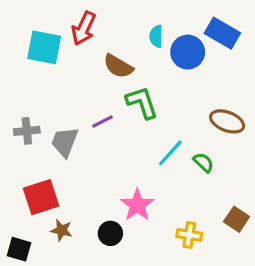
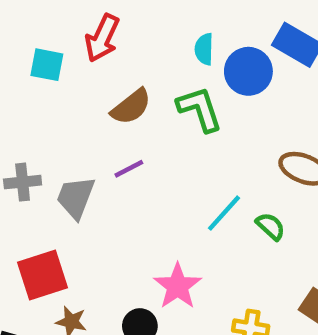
cyan square: (44, 47) -> (47, 65), size x0.7
brown semicircle: (118, 66) -> (131, 107), moved, turned -68
green L-shape: (142, 103) -> (200, 109), moved

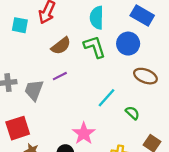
cyan semicircle: (204, 49) -> (97, 18), size x1.5
blue circle: (248, 71) -> (128, 44), moved
green semicircle: (271, 226) -> (132, 113), moved

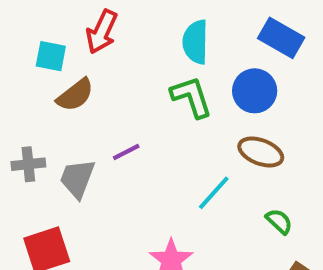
brown semicircle: (61, 46) -> (75, 95), moved
brown ellipse: (145, 76) -> (261, 152), moved
green semicircle: (132, 113) -> (279, 221), moved

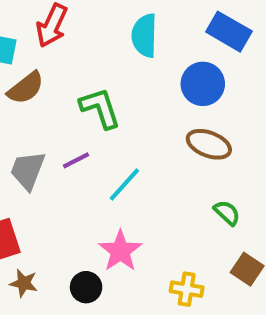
green L-shape: (191, 97) -> (100, 108), moved
purple line: (126, 152) -> (76, 160), moved
cyan line: (214, 193) -> (124, 185), moved

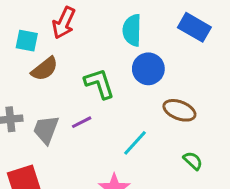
blue circle: (203, 84) -> (148, 69), moved
cyan line: (124, 185) -> (135, 143), moved

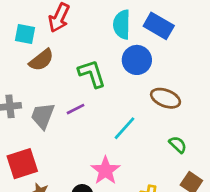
blue rectangle: (194, 27) -> (159, 26), moved

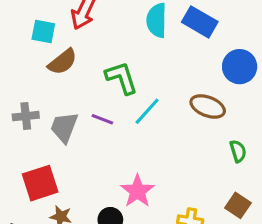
blue circle: (137, 60) -> (240, 67), moved
purple line: (75, 109) -> (102, 119), turned 48
cyan line: (125, 128) -> (147, 111), moved
green semicircle: (178, 145) -> (238, 151), moved, turned 30

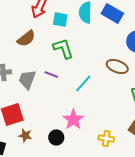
cyan square: (43, 32) -> (60, 19), moved
cyan line: (147, 111) -> (83, 83), moved

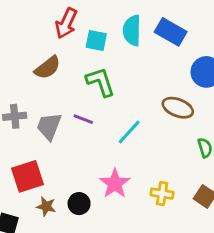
black circle: (56, 137) -> (79, 204), moved
yellow cross: (106, 138) -> (162, 194), moved

